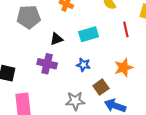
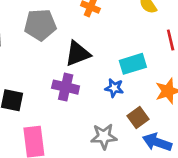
cyan rectangle: (89, 34) -> (133, 64), moved
black triangle: (56, 39) -> (78, 54), size x1.5

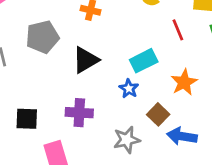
purple cross: (66, 87) -> (79, 113), moved
blue star: (114, 88) -> (129, 89), turned 30

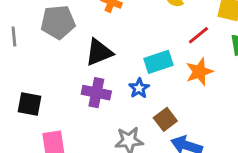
red line: (178, 30) -> (198, 35), turned 65
orange star: (184, 82) -> (199, 72), moved
purple cross: (79, 113) -> (96, 93), moved

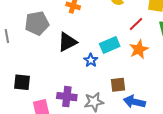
blue star: (139, 88) -> (91, 60), moved
purple cross: (96, 93) -> (67, 97), moved
brown square: (165, 119) -> (118, 85), turned 35

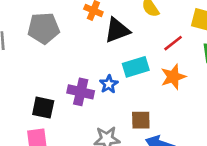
black triangle: (67, 42) -> (117, 30), moved
black square: (22, 82) -> (43, 108), moved
purple cross: (67, 97) -> (81, 92), moved

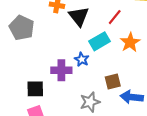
gray pentagon: (44, 28) -> (22, 28), turned -30
black triangle: (117, 30) -> (79, 16), turned -35
red line: (173, 43) -> (115, 17), moved

